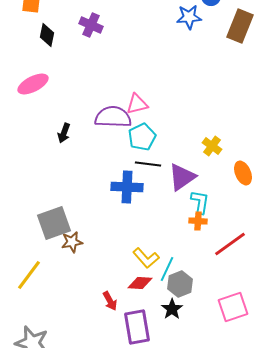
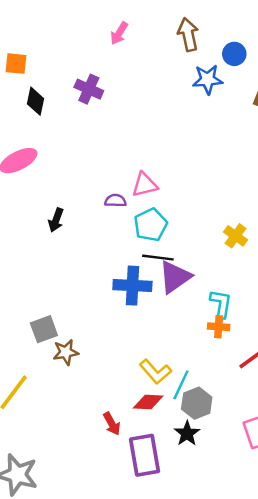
purple semicircle: (113, 117) -> (115, 201), size x0.5
purple triangle: (182, 177) -> (175, 277), moved
gray square: (54, 223) -> (44, 329), size x0.7

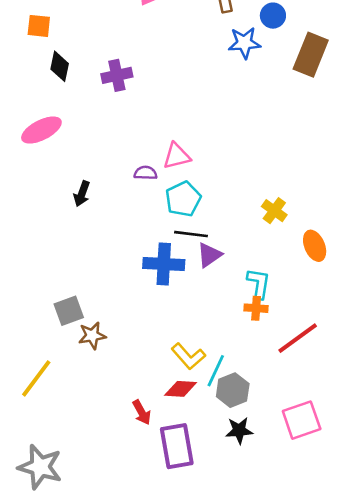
purple cross: (89, 89) -> (117, 75), moved, turned -36
purple triangle: (175, 277) -> (209, 255), size x0.7
black star: (187, 433) -> (239, 430), moved, turned 30

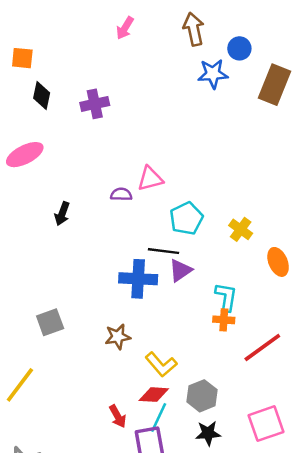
cyan pentagon: (183, 199) -> (186, 219), moved
brown star: (92, 336) -> (118, 337), moved
cyan line: (216, 371) -> (159, 418), moved

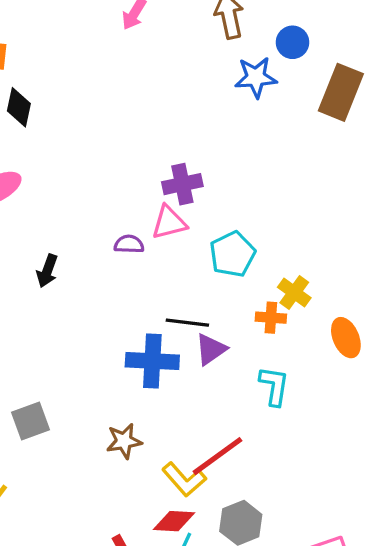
purple cross: (95, 104) -> (182, 184), moved
cyan pentagon: (186, 219) -> (232, 254), moved
orange cross: (224, 320) -> (271, 318), moved
red line: (262, 348) -> (217, 456), moved

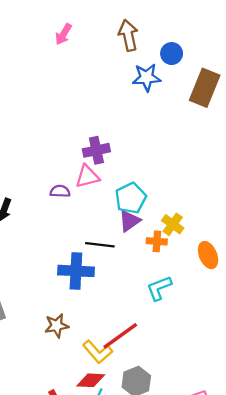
purple triangle: (211, 349) -> (129, 221), moved
cyan L-shape: (274, 386) -> (159, 288), turned -120

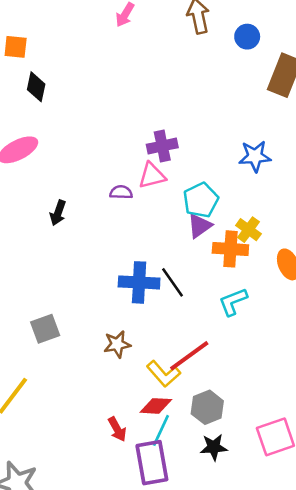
blue star: (147, 77) -> (255, 156), moved
orange cross: (157, 241) -> (230, 249), size x1.5
black line: (100, 245) -> (173, 282), moved, turned 48

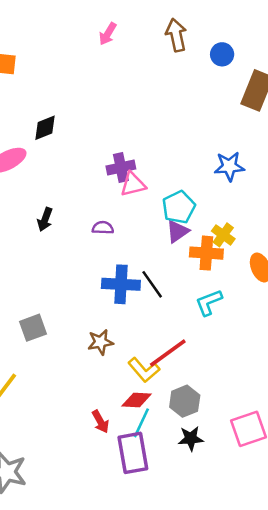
black diamond: (36, 87) -> (45, 128), moved, turned 56
purple cross: (162, 146) -> (121, 168), moved
purple semicircle: (121, 192) -> (103, 228), moved

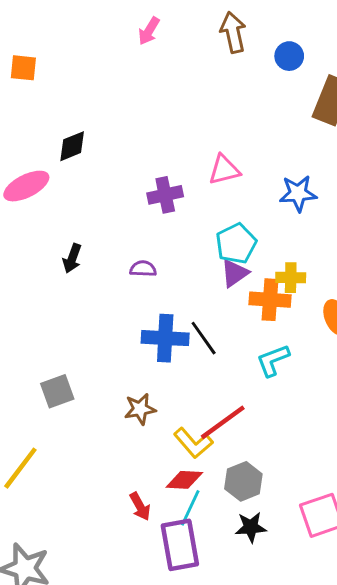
pink triangle: (133, 184) -> (224, 170), moved
yellow cross: (223, 235) -> (291, 278), turned -35

